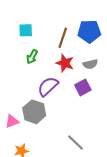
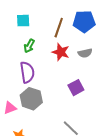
purple semicircle: (48, 86) -> (27, 72), moved, turned 125
purple square: (83, 87) -> (76, 88), moved

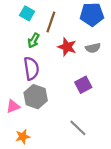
cyan square: (23, 21) -> (27, 13), turned 32
brown line: (59, 28) -> (51, 22), moved

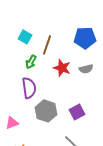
purple square: (83, 85) -> (77, 112), moved
gray hexagon: (36, 97) -> (46, 111), moved

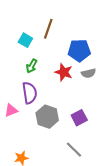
blue pentagon: (85, 38) -> (79, 50), moved
brown line: (47, 45) -> (48, 29), moved
pink triangle: (12, 123) -> (11, 110), moved

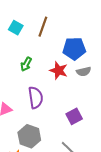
cyan square: (25, 40) -> (16, 28), moved
purple semicircle: (30, 93) -> (36, 98), moved
gray hexagon: (47, 117) -> (29, 136), moved

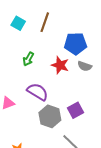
gray semicircle: (84, 71) -> (85, 66), turned 32
purple semicircle: (36, 98) -> (38, 92), turned -50
gray hexagon: (29, 136) -> (50, 116), moved

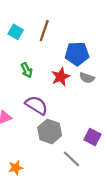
green arrow: (28, 59) -> (27, 70), turned -56
red star: (60, 65) -> (61, 77), turned 30
purple square: (75, 110) -> (92, 137), moved, turned -35

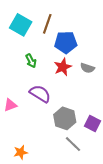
cyan square: (16, 32) -> (21, 25), size x1.5
blue pentagon: (77, 54) -> (66, 42), moved
gray hexagon: (50, 132) -> (65, 118), moved

